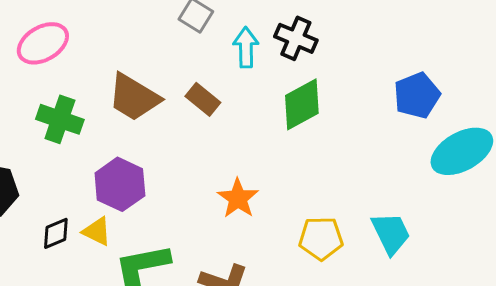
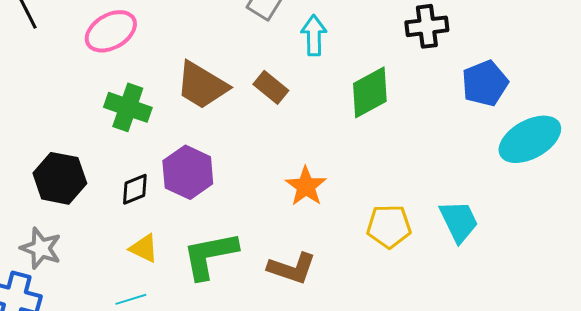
black cross: (296, 38) -> (427, 26), moved, turned -30
yellow triangle: (97, 231) -> (144, 248), moved
black diamond: (56, 233) -> (135, 189), moved

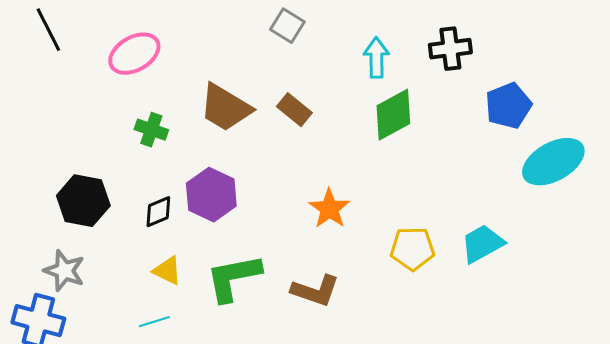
cyan arrow: (314, 35) -> (376, 58), moved
green cross: (128, 107) -> (151, 130), size x0.7
cyan trapezoid: (459, 221) -> (482, 244), turned -93

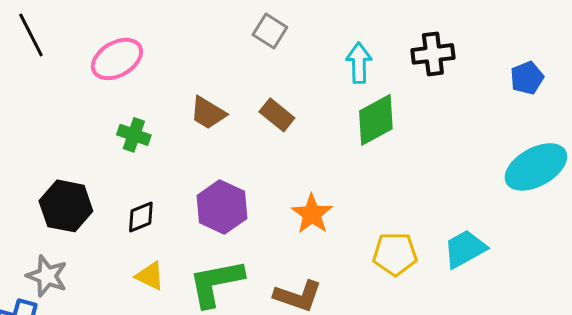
blue pentagon: (508, 106) -> (527, 78), moved, size x0.7
brown trapezoid: (225, 108) -> (208, 113), size x0.7
purple hexagon: (211, 195) -> (222, 207), moved

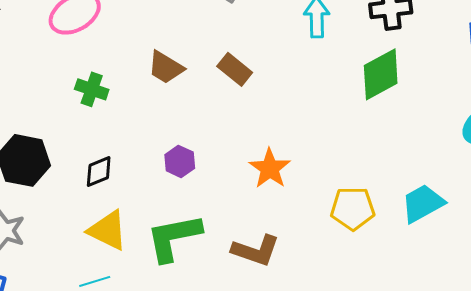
green diamond: (376, 120) -> (381, 74), moved
purple hexagon: (222, 207) -> (180, 161), size x0.6
yellow triangle: (150, 276) -> (108, 230), size x1.4

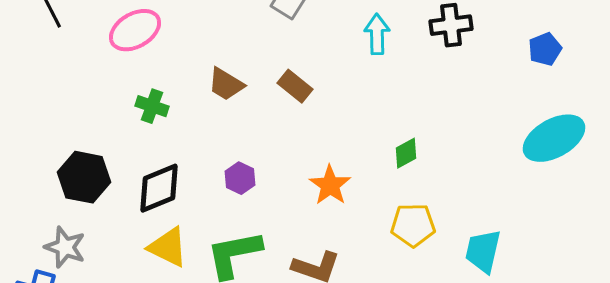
green diamond: (381, 74) -> (406, 153), moved, size x0.6
black diamond: (99, 171) -> (159, 188), size x1.6
cyan trapezoid: (423, 203) -> (483, 251), moved, turned -48

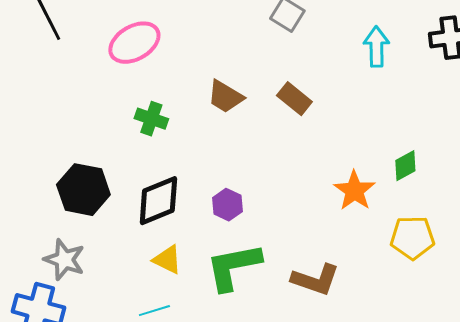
purple hexagon: (240, 178) -> (227, 205), moved
orange star: (330, 185) -> (354, 191), moved
yellow triangle: (168, 247) -> (167, 260), size x0.7

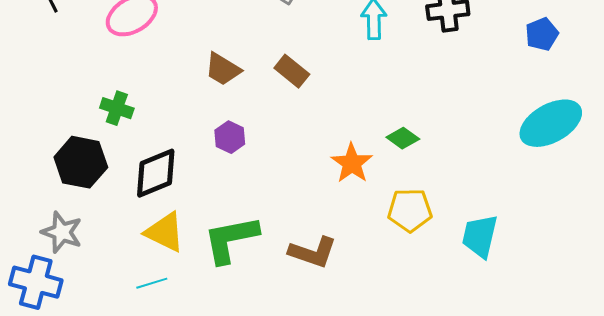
green cross: (151, 119) -> (117, 108), moved
green diamond: (405, 166) -> (403, 138), turned 64
purple hexagon: (227, 205) -> (230, 137), moved
yellow triangle: (167, 260) -> (165, 232), size x1.4

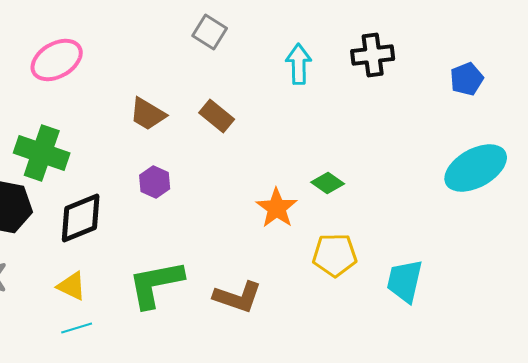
green cross: (117, 108) -> (42, 153), size x1.6
yellow triangle: (165, 232) -> (72, 286), moved, size x0.7

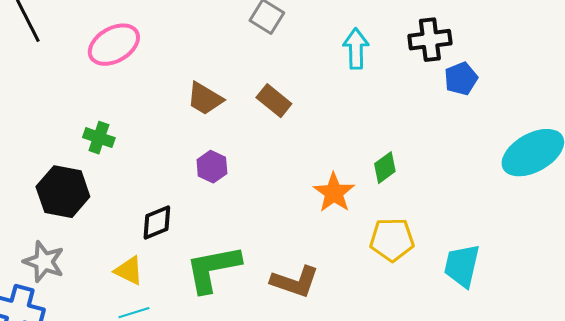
blue pentagon: (467, 79) -> (461, 79), moved
green cross: (42, 153) -> (99, 138), size x0.6
green diamond: (328, 183) -> (385, 168), turned -72
black diamond: (81, 218) -> (157, 223), moved, size x0.7

